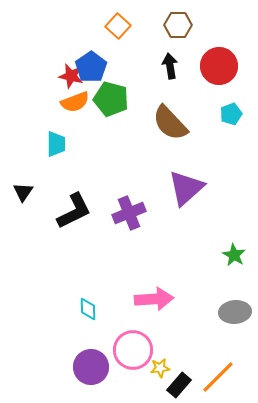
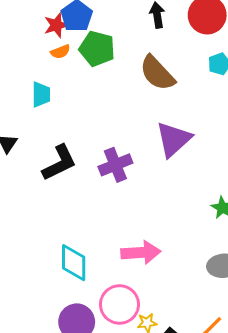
red star: (71, 76) -> (56, 25), turned -30
orange semicircle: (75, 102) -> (60, 52), size x0.7
cyan diamond: (88, 309) -> (74, 263), size x1.6

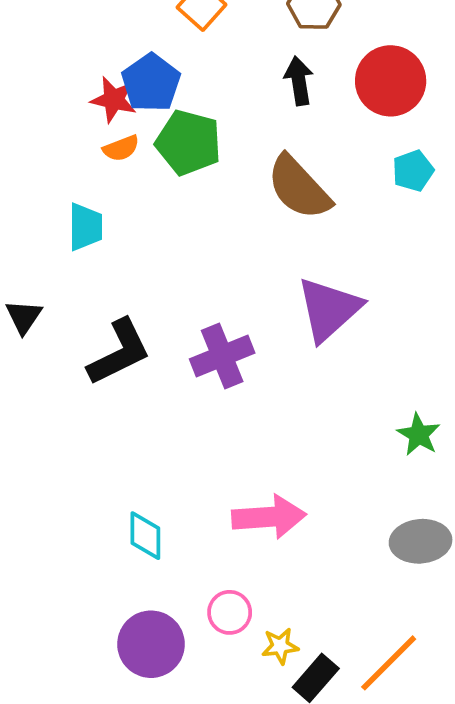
red star: (56, 25) -> (114, 100), turned 30
cyan diamond: (74, 263) -> (145, 536), size x0.7
pink circle: (119, 304) -> (230, 612), size x0.6

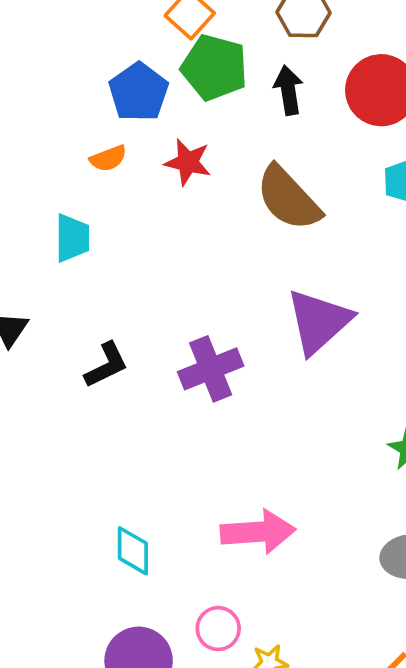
red star: (114, 100) -> (188, 162), moved
green pentagon: (188, 143) -> (214, 67), moved
black L-shape: (119, 352) -> (106, 365), size x0.7

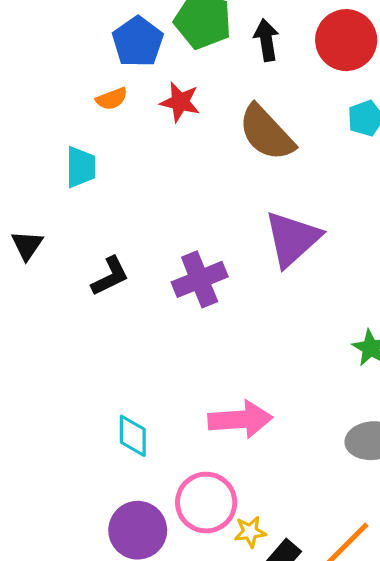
pink circle: (218, 629) -> (206, 503), size x1.6

